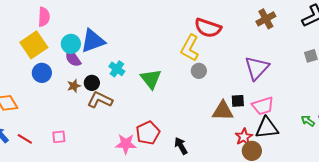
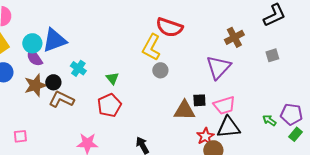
brown cross: (266, 19) -> (234, 37), moved
green triangle: (151, 79) -> (112, 78), size x0.6
brown star: (74, 86) -> (35, 85), size x1.6
red pentagon: (148, 133) -> (109, 105), moved

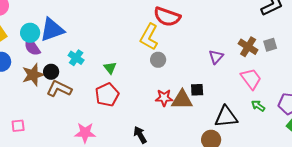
brown cross: (234, 37) -> (248, 47), moved, turned -30
purple triangle: (218, 67) -> (216, 57), size x0.6
pink trapezoid: (224, 105) -> (251, 79), moved, turned -110
green arrow: (269, 120) -> (258, 106), moved
red star: (205, 136) -> (164, 98), moved, turned 30

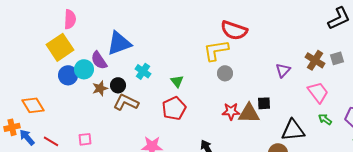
cyan circle: (30, 33) -> (84, 69), moved
yellow L-shape: (149, 37) -> (216, 50), turned 52
brown star: (33, 75) -> (100, 88), size x0.7

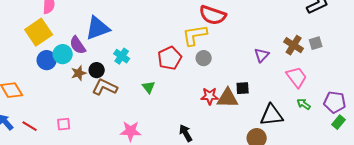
green triangle: (177, 81) -> (149, 87), moved
red pentagon: (174, 108) -> (170, 58), moved

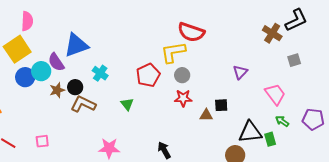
brown cross: (294, 45) -> (272, 33), moved
red star: (210, 96) -> (183, 98), moved
brown triangle: (228, 98) -> (206, 115), size x0.6
green rectangle: (339, 122) -> (270, 139), moved, turned -56

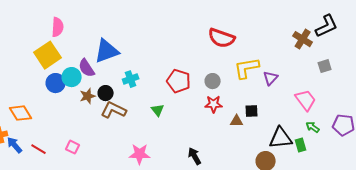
yellow L-shape: (173, 52) -> (247, 68), moved
cyan cross: (100, 73) -> (131, 79), turned 35
red pentagon: (148, 75) -> (179, 81), turned -30
pink square: (42, 141) -> (73, 147), turned 32

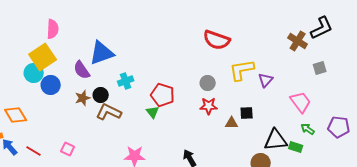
cyan circle: (72, 77) -> (34, 73), moved
red pentagon: (179, 81) -> (163, 95), moved
green rectangle: (301, 145) -> (296, 147), turned -56

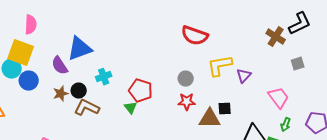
yellow square: (43, 57) -> (21, 53), turned -36
brown triangle: (232, 123) -> (210, 119), size x1.6
green arrow: (308, 129) -> (286, 125), turned -104

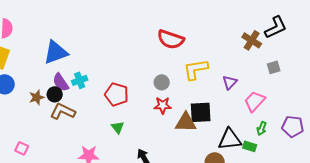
purple semicircle: (60, 66) -> (61, 82), moved
purple triangle: (244, 76) -> (230, 82), moved
pink trapezoid: (279, 98) -> (255, 101), turned -100
green triangle: (131, 108) -> (118, 127), moved
black square: (225, 109) -> (201, 112), size x1.6

